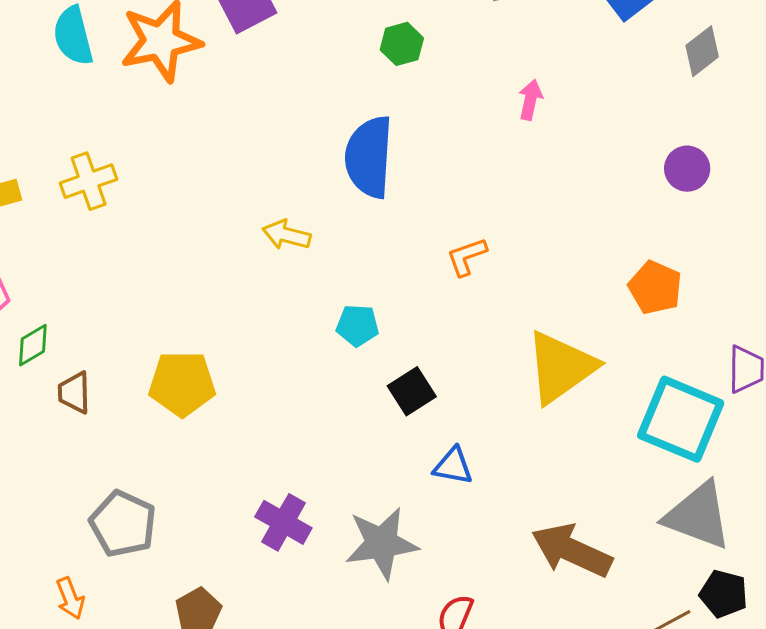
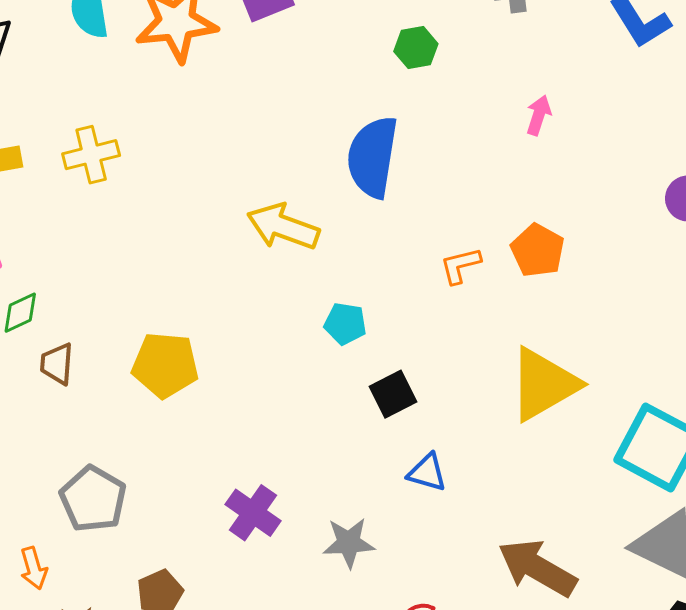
yellow arrow: (286, 235) -> (283, 227), size x1.5
orange pentagon: (655, 288) -> (538, 250), moved
gray star: (382, 543) -> (349, 543), size x0.7

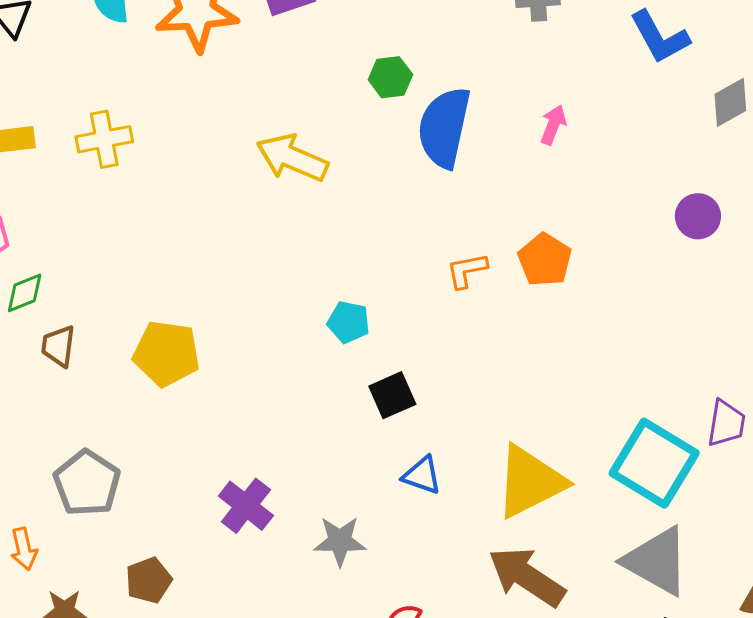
green hexagon: (416, 48) -> (390, 77), moved
blue semicircle: (373, 157) -> (444, 127), moved
yellow arrow: (283, 227) -> (292, 158), moved
yellow triangle: (544, 384) -> (530, 482), moved

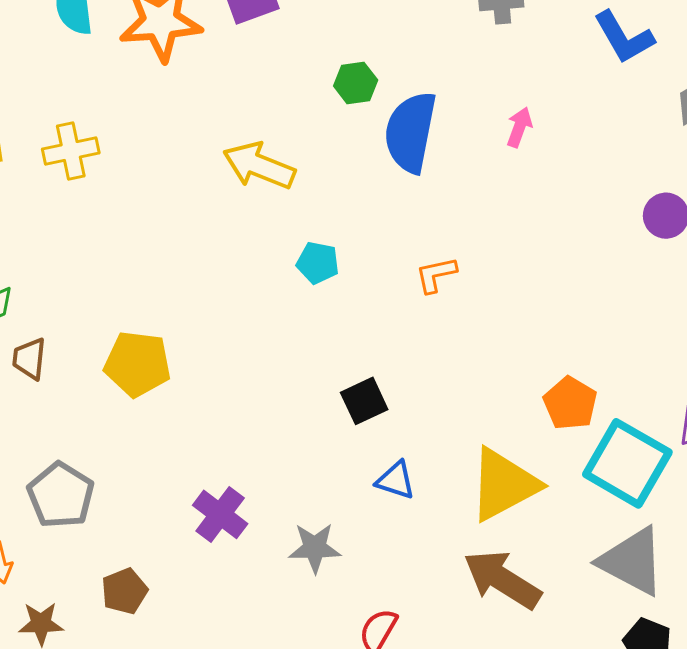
orange pentagon: (545, 260) -> (570, 403), moved
cyan pentagon: (349, 322) -> (318, 263), moved

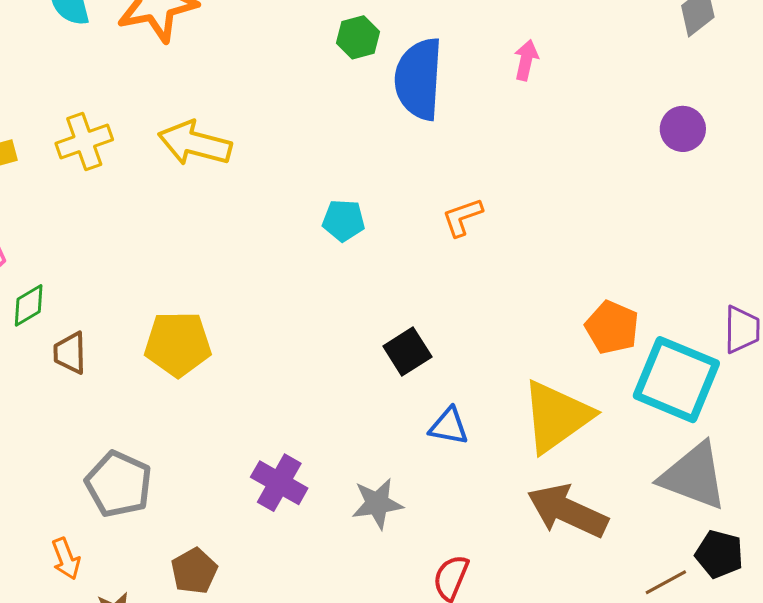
yellow arrow: (259, 166) -> (195, 143), moved

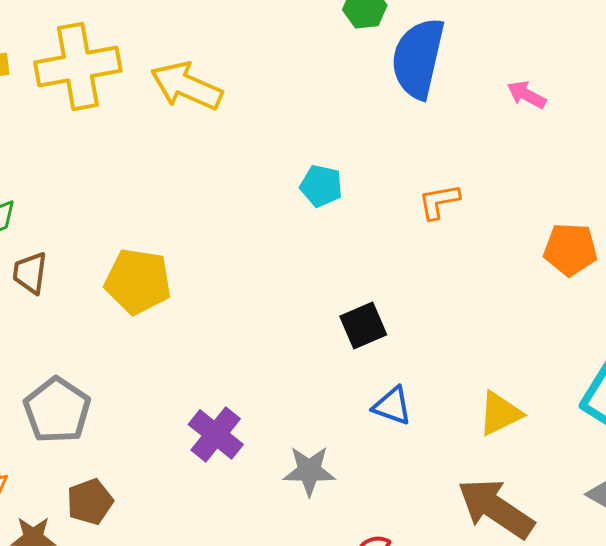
pink arrow: (526, 60) -> (527, 95), moved, turned -84
yellow cross: (84, 141) -> (78, 66), size x1.5
orange pentagon: (612, 327) -> (570, 249), moved, turned -30
yellow triangle: (556, 416) -> (500, 413), size x0.6
brown pentagon: (194, 571) -> (90, 502), moved

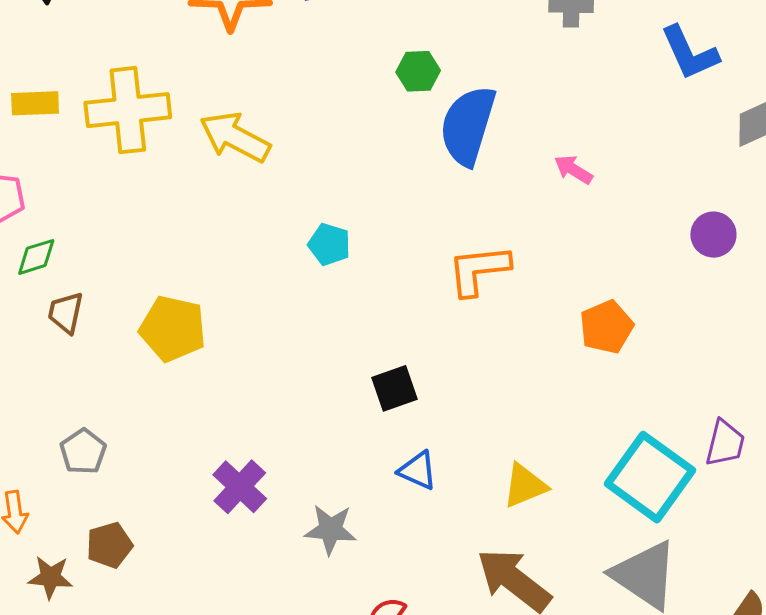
cyan pentagon: (321, 186) -> (329, 244), moved
orange L-shape: (439, 202) -> (479, 270), size x1.5
orange pentagon: (570, 249) -> (606, 327), turned -30
gray pentagon: (57, 410) -> (83, 452), size x0.7

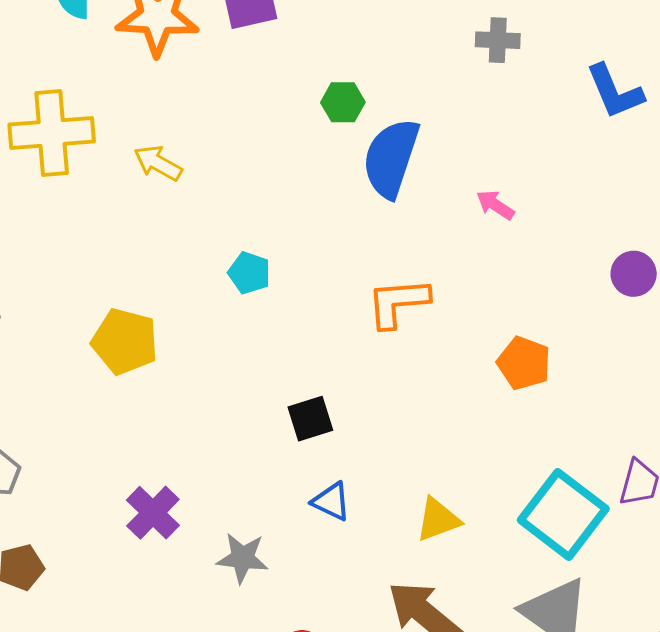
yellow arrow: (235, 137) -> (158, 163), size x0.7
orange pentagon: (606, 327) -> (524, 363), turned -30
yellow pentagon: (173, 329) -> (125, 341), moved

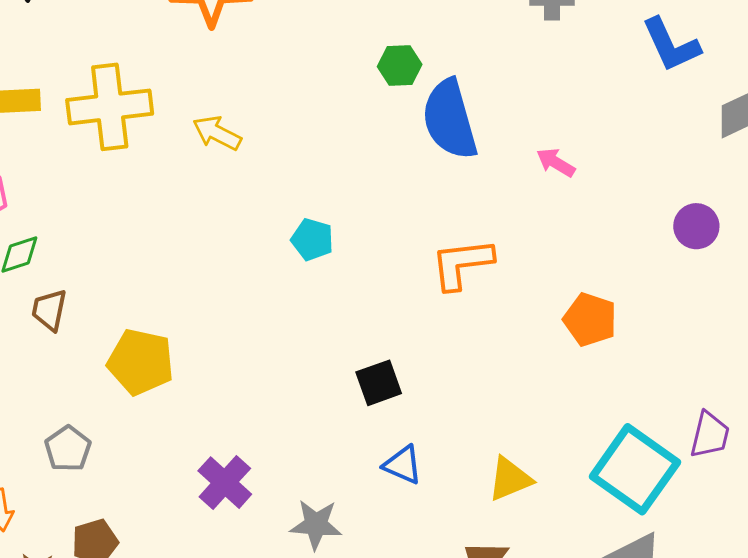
blue semicircle: (391, 158) -> (450, 119), turned -32
yellow pentagon: (125, 341) -> (141, 362), moved

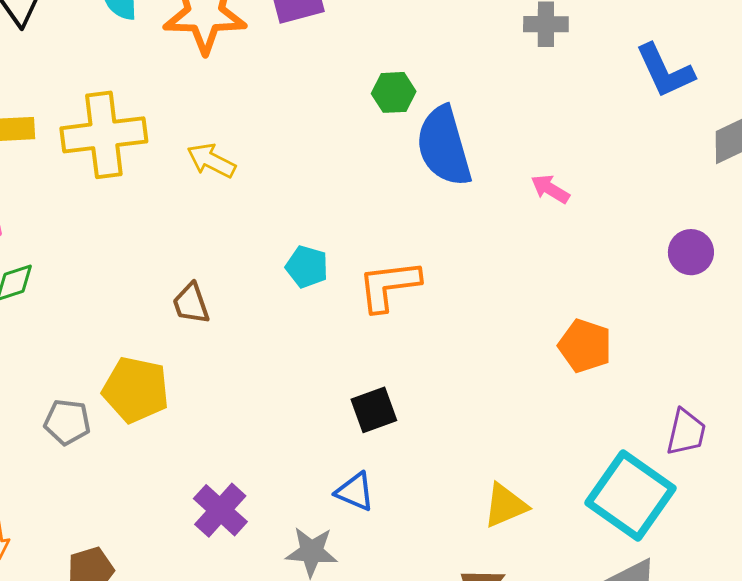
orange L-shape: (462, 264) -> (389, 286), moved
brown trapezoid: (49, 310) -> (191, 304), moved, turned -30
purple trapezoid: (710, 435) -> (686, 432), moved
gray pentagon: (68, 449) -> (67, 422), moved, turned -30
blue triangle: (403, 465) -> (355, 492), moved

